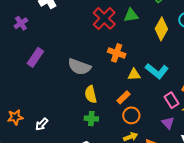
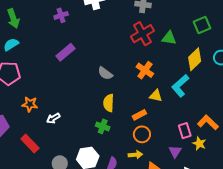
gray semicircle: (79, 67) -> (105, 73), size x0.7
cyan L-shape: (157, 71) -> (180, 86), moved, turned 85

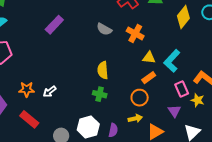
gray semicircle: (105, 73) -> (104, 29), moved
cyan L-shape: (180, 86) -> (172, 61), moved
orange star: (30, 104) -> (27, 89), moved
orange rectangle: (139, 115) -> (149, 78), moved

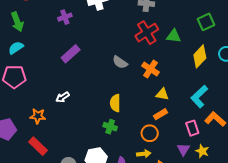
cyan L-shape: (172, 61) -> (199, 97), moved
white arrow: (50, 92) -> (63, 97), moved
yellow star: (197, 100) -> (202, 151), moved

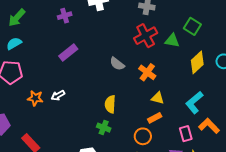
green arrow: (17, 22) -> (17, 18), turned 60
green square: (206, 22) -> (192, 26), moved, turned -36
orange star: (38, 116) -> (35, 98), moved

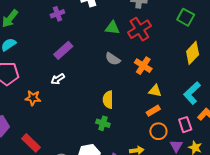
green triangle: (172, 41) -> (112, 28), moved
white arrow: (58, 95) -> (58, 79), moved
orange circle: (143, 136) -> (158, 131), moved

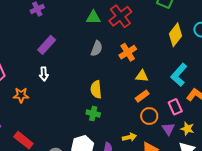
gray semicircle: (113, 59) -> (97, 48), turned -98
orange cross: (143, 66) -> (128, 52), turned 30
white arrow: (58, 79) -> (44, 74), turned -56

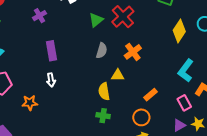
green triangle: (93, 17) -> (96, 20), turned -35
purple rectangle: (47, 45) -> (51, 51), turned -48
yellow triangle: (142, 76) -> (118, 75), moved
orange circle: (149, 116) -> (141, 117), moved
purple triangle: (168, 129) -> (179, 125), turned 40

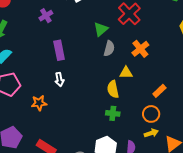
green triangle: (96, 20) -> (101, 29), moved

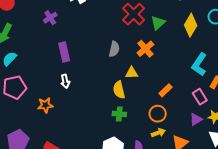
green triangle: (101, 29) -> (158, 23), moved

